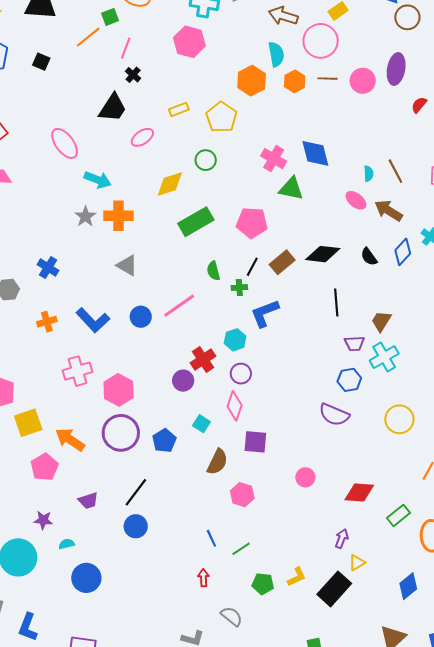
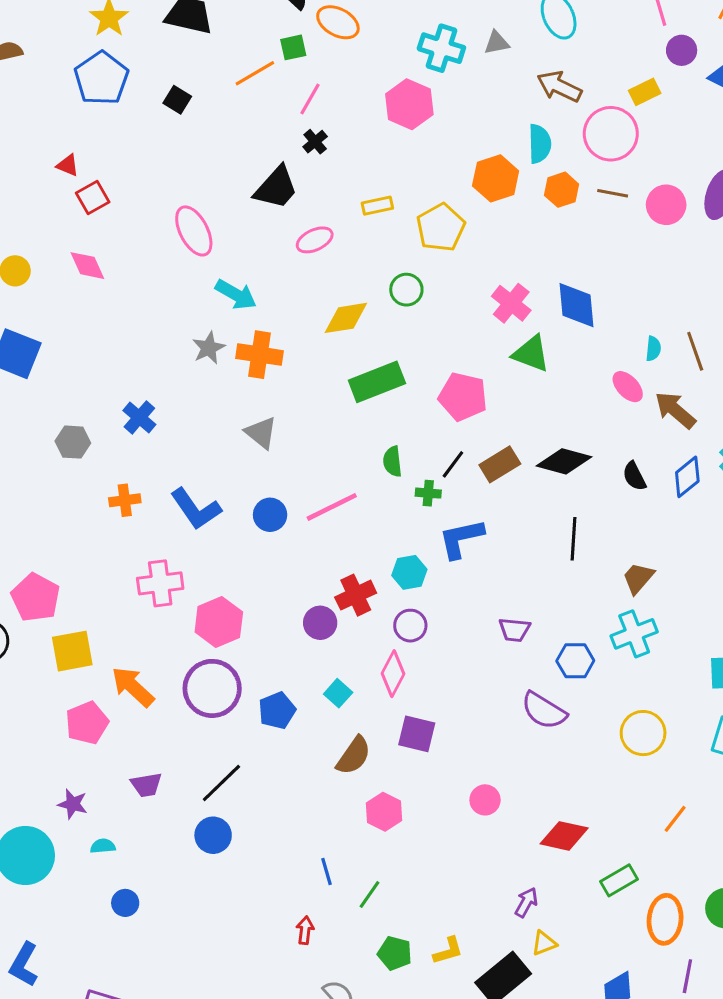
purple trapezoid: (354, 344) -> (514, 630), moved
green line: (241, 549) -> (369, 895), turned -30
blue circle: (86, 578) -> (125, 903), size x0.6

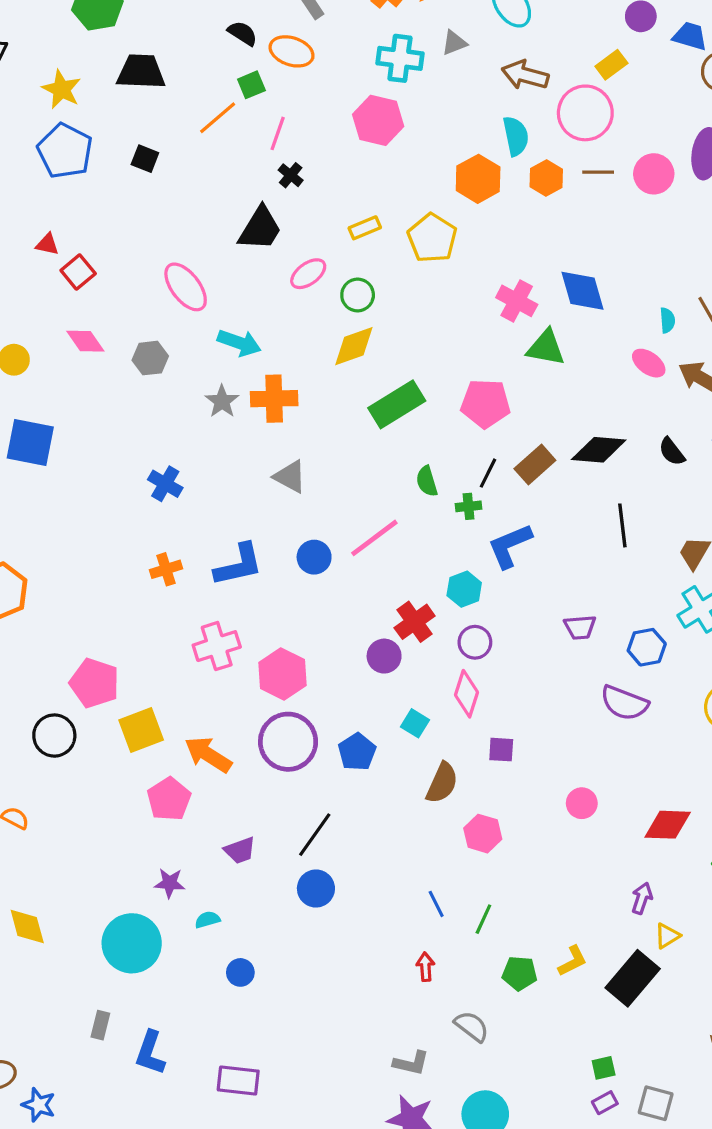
green circle: (406, 290) -> (358, 295), moved
gray hexagon: (73, 442) -> (150, 358), moved
blue L-shape: (196, 509) -> (239, 565), turned -58
purple square: (417, 734) -> (501, 750), size x0.7

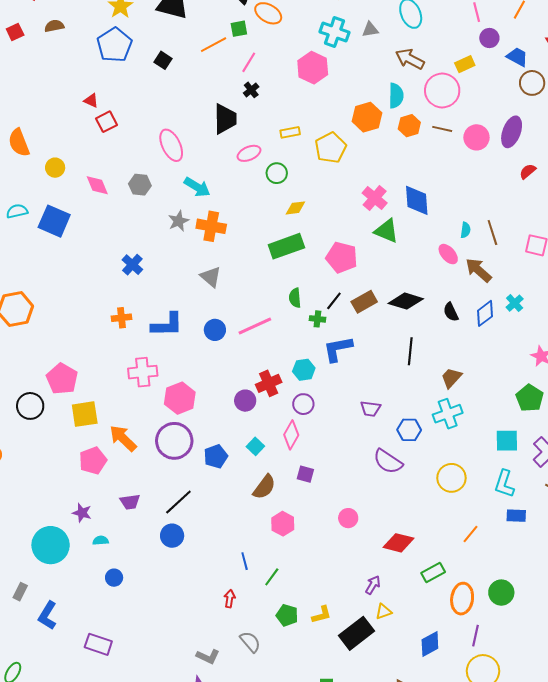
black trapezoid: (260, 228) -> (225, 119), turned -44
pink diamond: (85, 341) -> (97, 185), moved
yellow diamond: (354, 346) -> (295, 208), moved, size x0.7

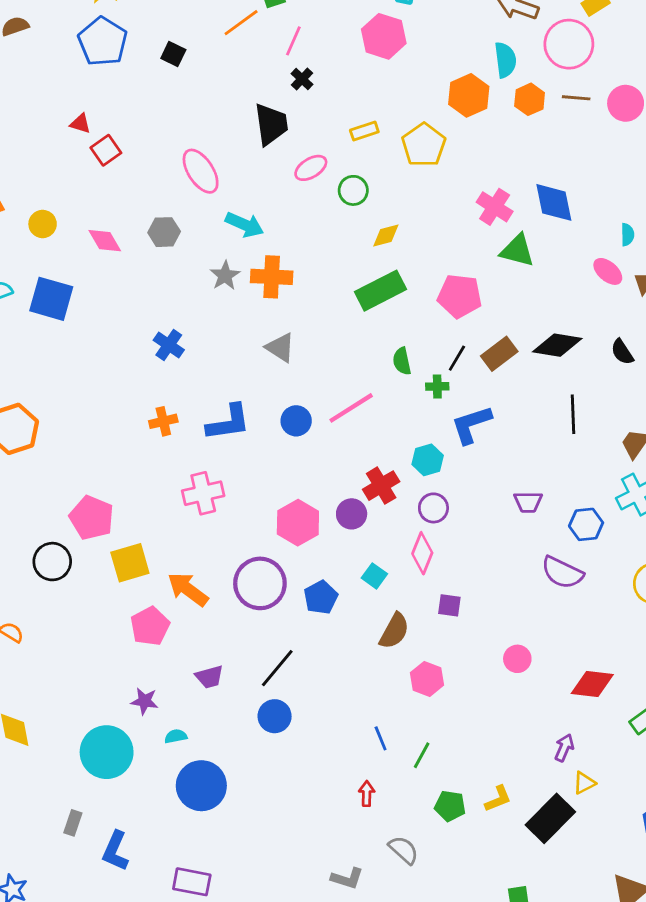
pink hexagon: (180, 398) -> (298, 523), moved
blue circle: (114, 578) -> (201, 786), size x2.0

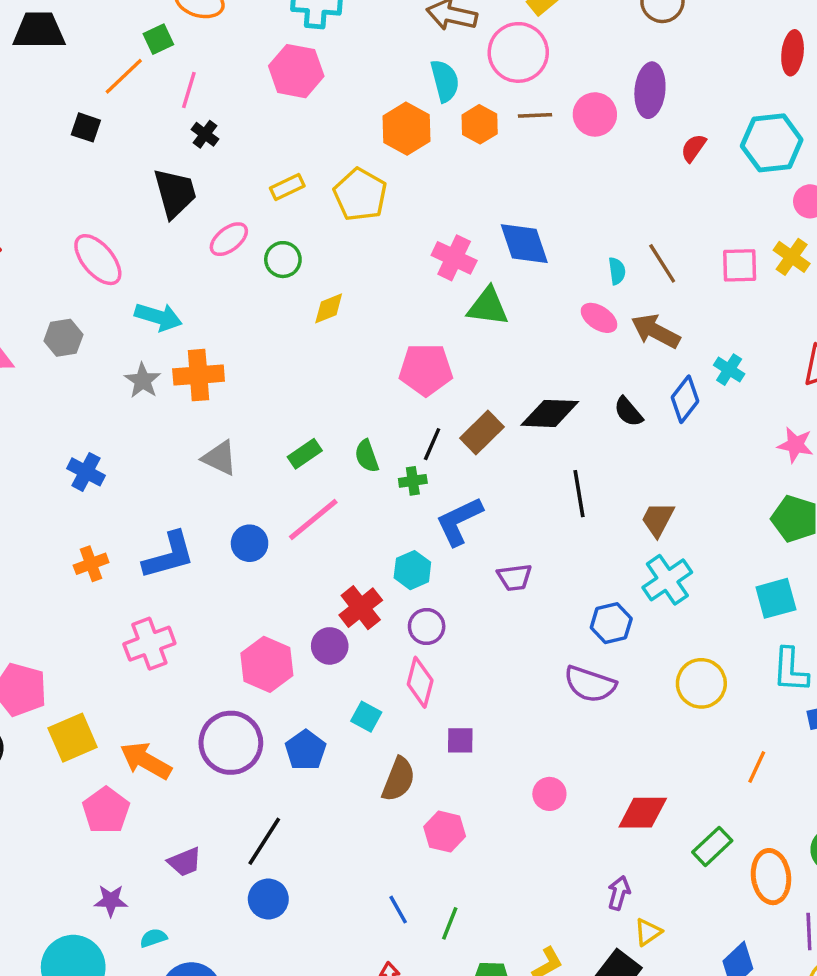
black square: (173, 54) -> (86, 127), moved
green rectangle: (380, 291) -> (305, 454), moved, size x0.6
purple trapezoid: (528, 502) -> (514, 577), moved

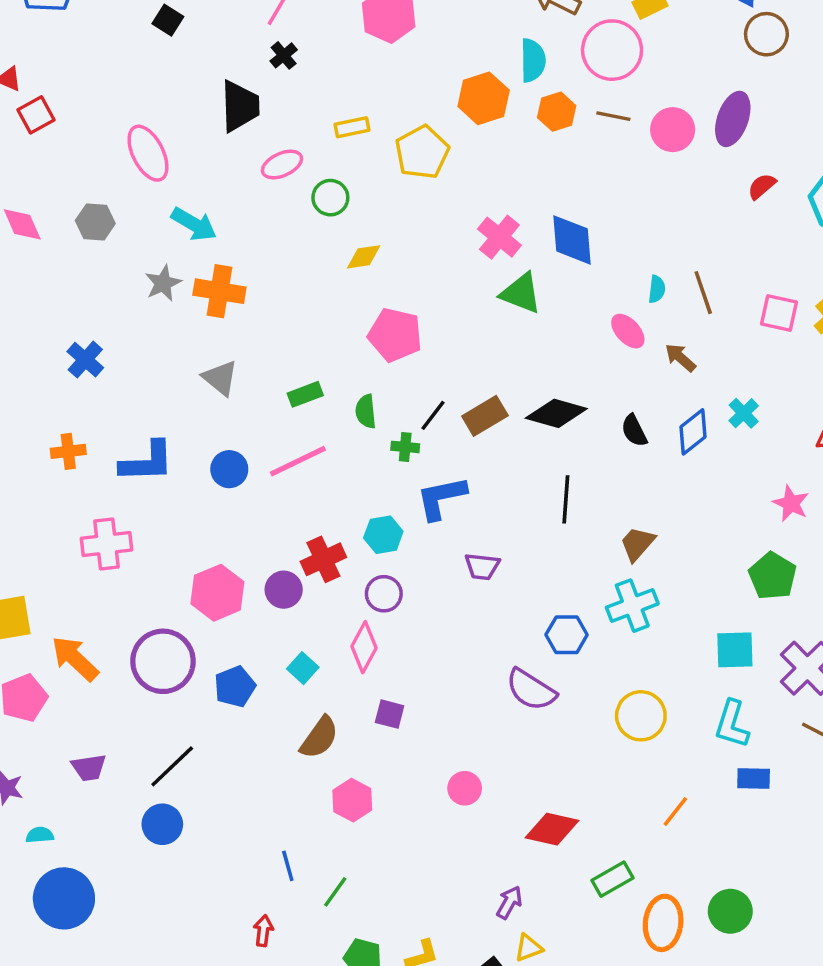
brown arrow: (656, 331) -> (680, 358), size x0.7
pink pentagon: (426, 370) -> (395, 335), moved

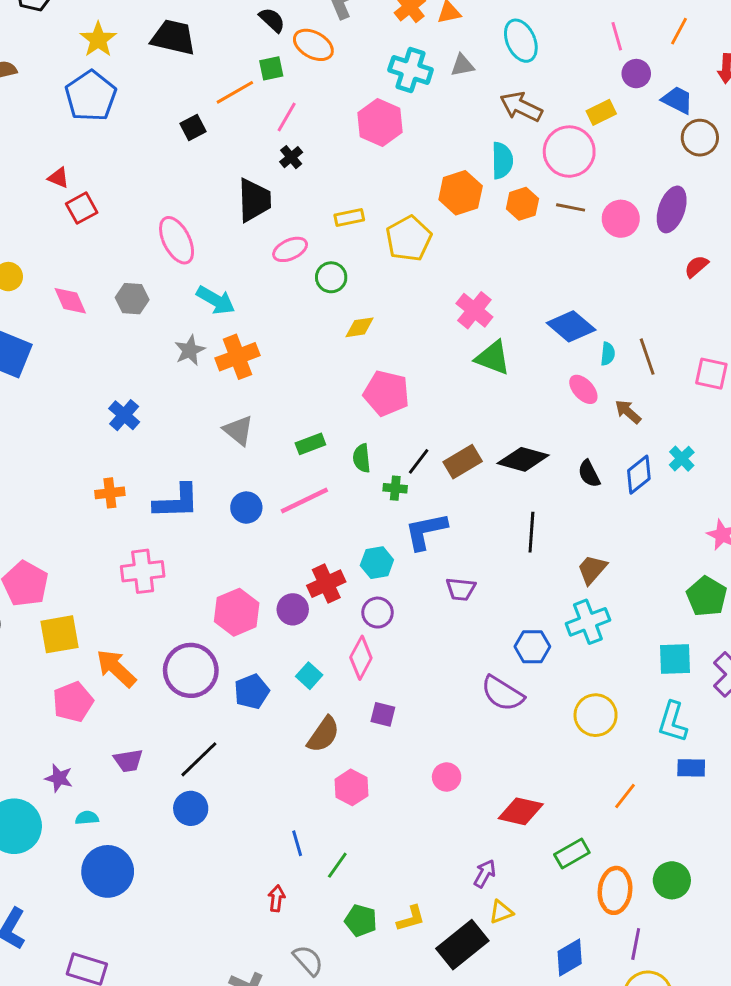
black square: (168, 20) -> (193, 127), turned 30
blue diamond: (572, 240) -> (571, 326), moved, turned -45
orange cross: (219, 291) -> (237, 357), turned -30

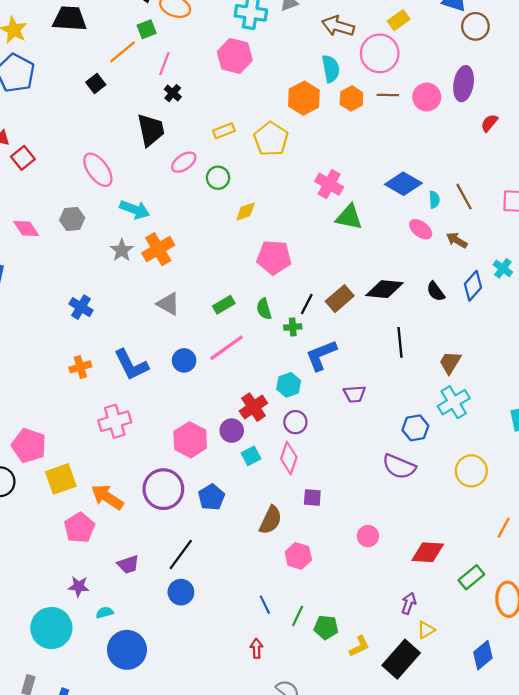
blue L-shape: (177, 502) -> (131, 365), turned 75
cyan square: (309, 676) -> (251, 456), moved, turned 30
green pentagon: (361, 921) -> (326, 627), moved

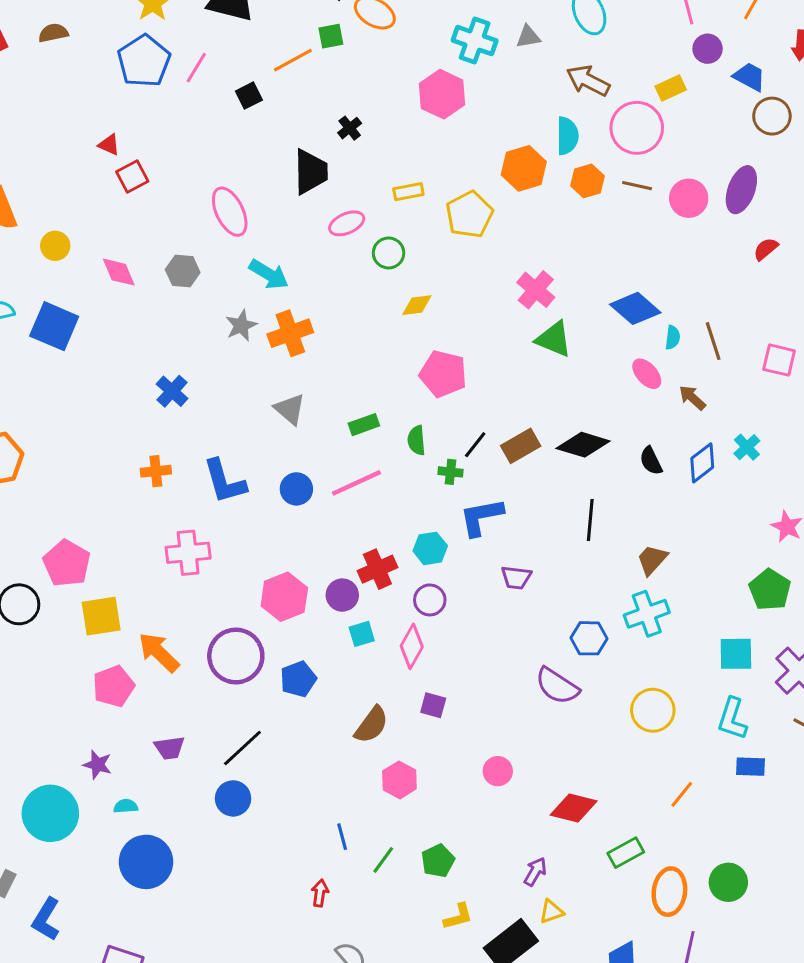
pink line: (164, 64) -> (196, 68), moved
green pentagon: (326, 627) -> (438, 861), moved, turned 30

